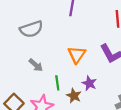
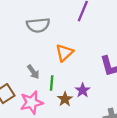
orange triangle: (77, 55) -> (64, 53), moved
gray arrow: (36, 65) -> (33, 72), moved

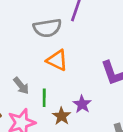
gray semicircle: (38, 25) -> (47, 28), moved
orange triangle: (64, 53) -> (57, 60), turned -48

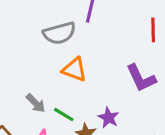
green line: (44, 98) -> (64, 115), turned -54

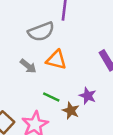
gray arrow: (36, 103) -> (28, 66), moved

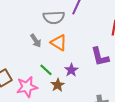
purple star: (88, 96) -> (71, 70), moved

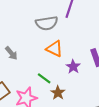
gray arrow: (36, 41) -> (11, 53), moved
purple star: (71, 70) -> (73, 67), moved

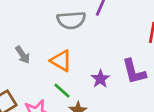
orange triangle: (54, 49) -> (61, 61), moved

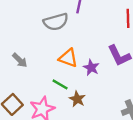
orange triangle: (61, 61) -> (68, 58), moved

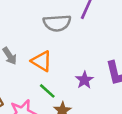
orange triangle: (68, 58) -> (42, 61), moved

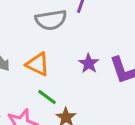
purple star: (84, 80) -> (89, 63), moved

